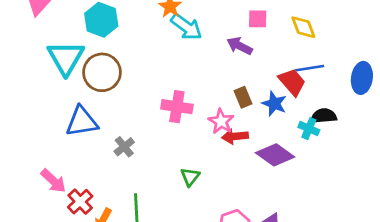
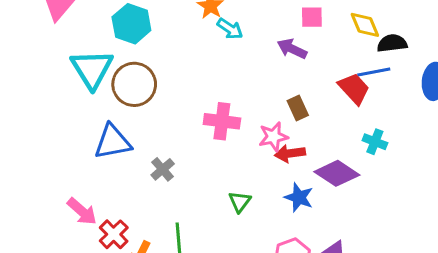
cyan arrow: (186, 27) -> (230, 29), size x0.7
blue star: (274, 104) -> (299, 197), moved
black semicircle: (324, 116) -> (392, 43), moved
pink star: (221, 121) -> (273, 137), turned 30

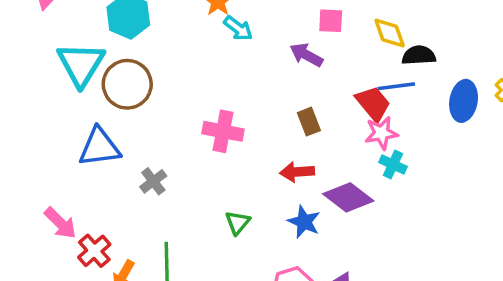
pink star: (273, 137) -> (381, 133), moved

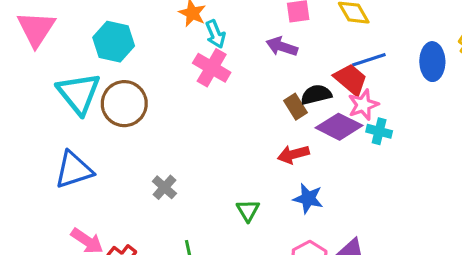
cyan arrow: (238, 28) -> (215, 34), turned 40
black semicircle: (419, 55) -> (316, 95), moved
pink cross: (223, 131) -> (212, 68), moved, turned 30
blue triangle: (99, 147) -> (74, 170), moved
purple diamond: (348, 197) -> (339, 127), moved

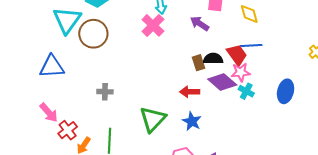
blue ellipse: (432, 62) -> (286, 91), moved
gray cross: (164, 187) -> (105, 92), turned 35
green triangle: (248, 210) -> (153, 119), size x1.8

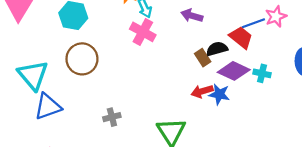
cyan triangle: (67, 20) -> (33, 75), moved
pink star: (241, 72) -> (276, 17), moved
blue star: (192, 121) -> (219, 94), moved

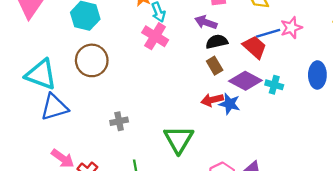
black semicircle: (217, 49) -> (217, 42), moved
cyan triangle: (33, 75) -> (41, 74), turned -32

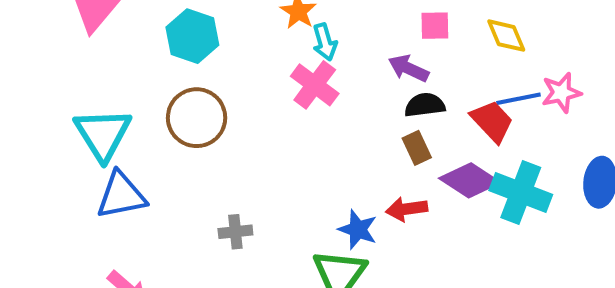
cyan triangle: (41, 74) -> (103, 134), turned 32
cyan cross: (274, 85) -> (521, 193), size x1.8
blue star: (230, 104) -> (358, 230), moved

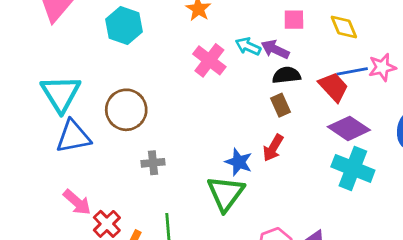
cyan arrow: (325, 42) -> (248, 46), moved, turned 130
brown circle: (197, 118) -> (126, 110), moved
purple diamond: (470, 180) -> (349, 128), moved
cyan cross: (521, 193) -> (353, 168), moved
red arrow: (407, 209) -> (273, 148), turned -52

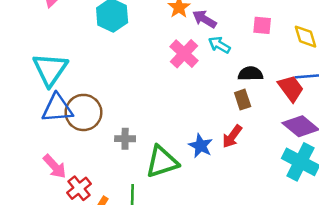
purple arrow: (275, 49) -> (204, 19), moved
brown circle: (126, 110) -> (83, 112), moved
green triangle: (226, 193) -> (162, 162), moved, turned 30

